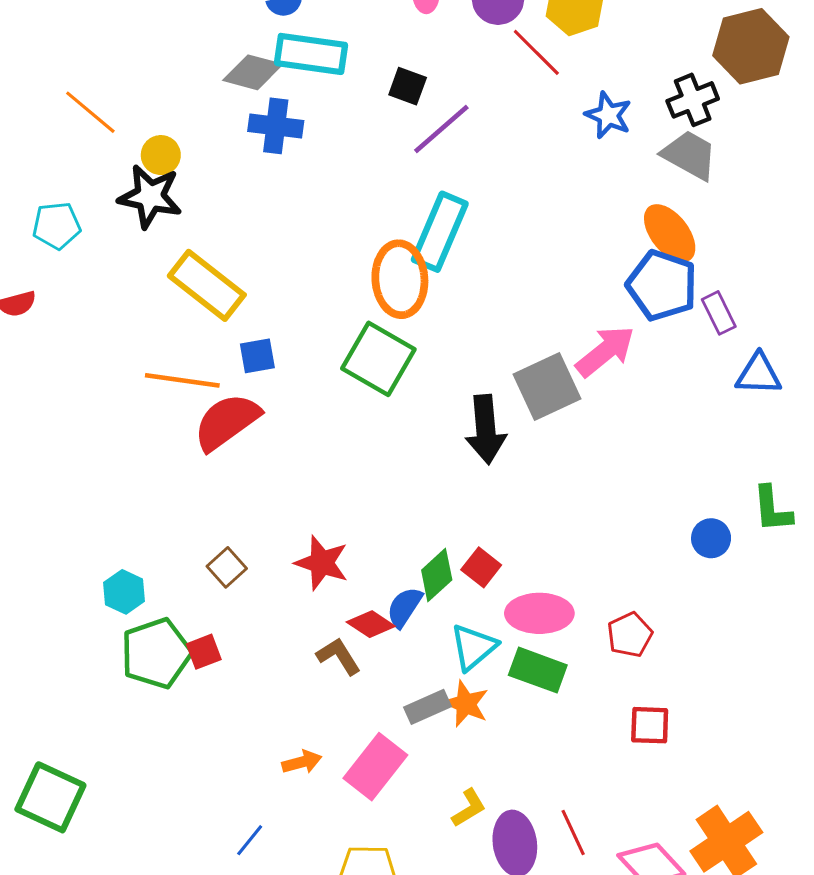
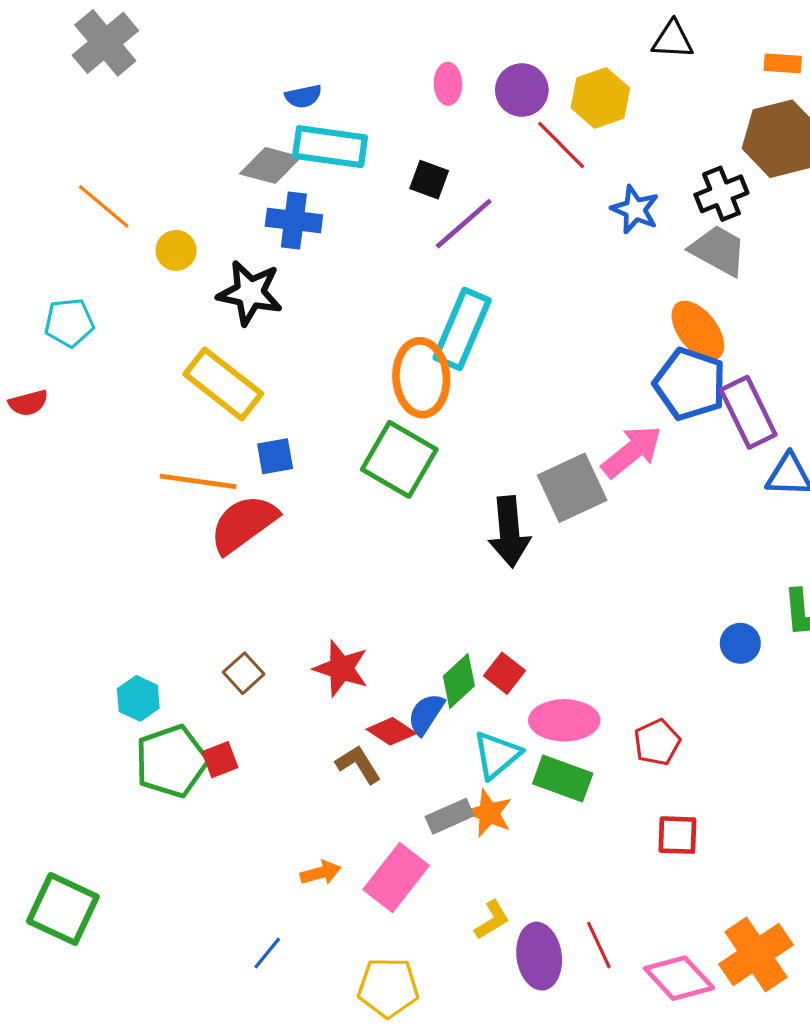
black star: (150, 196) -> (250, 293), moved
purple rectangle: (719, 313) -> (748, 412), size x1.6

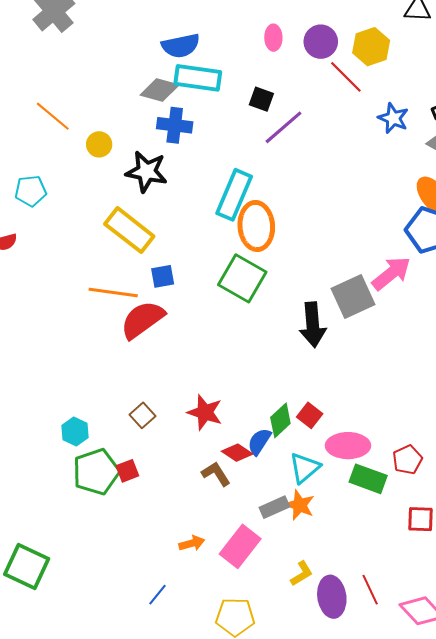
blue semicircle: (303, 96) -> (181, 46), size x1.6
cyan rectangle: (462, 329) -> (234, 195), moved
green rectangle: (563, 778) -> (368, 479), moved

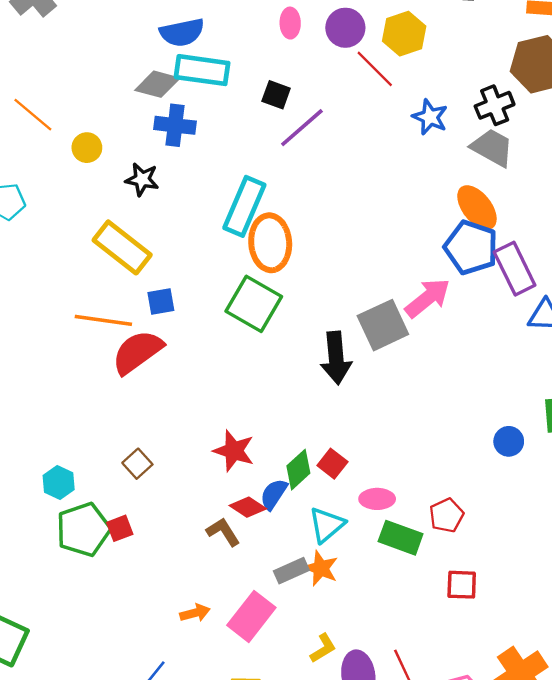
black star: (146, 172) -> (142, 179), size x0.7
red star: (205, 412) -> (234, 451), moved
pink ellipse: (348, 446) -> (377, 499), size x0.7

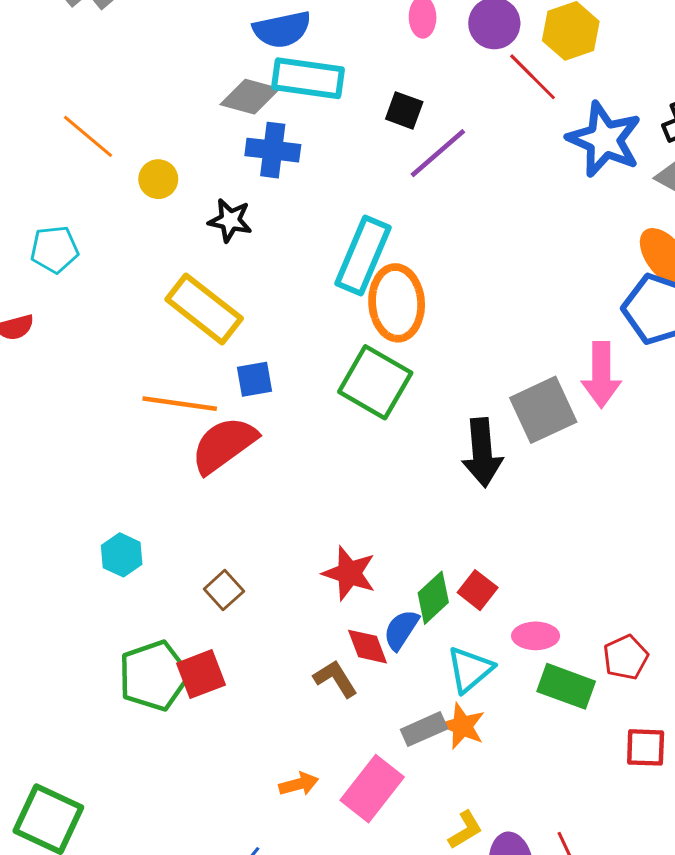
blue star: (430, 117) -> (604, 139), size x1.6
pink arrow: (428, 298) -> (601, 375), turned 129
cyan hexagon: (59, 482) -> (122, 555), moved
red diamond: (248, 507) -> (368, 647), turned 36
red square: (120, 528) -> (201, 674), size x1.4

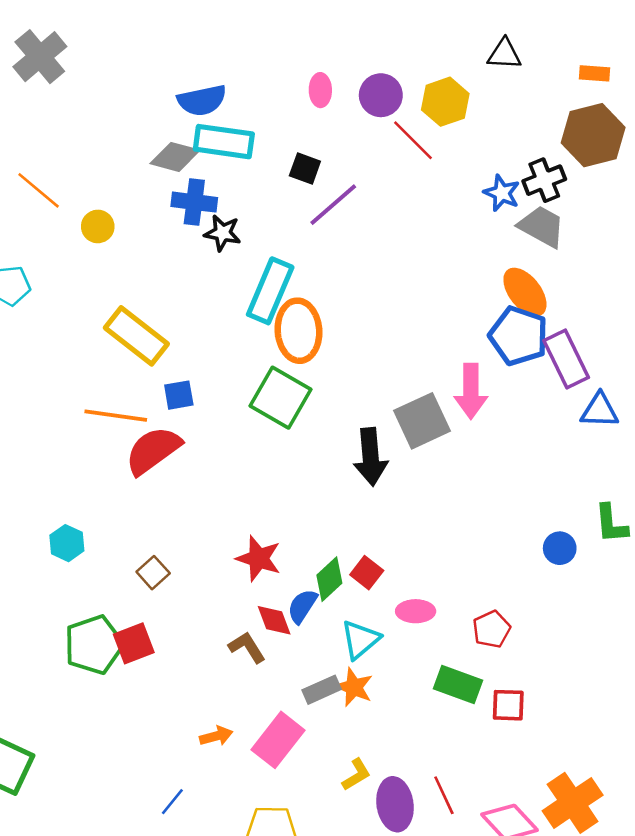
blue star: (604, 139) -> (502, 193), moved, size x0.6
black star: (230, 220) -> (223, 233), moved
green rectangle: (566, 686) -> (458, 685), moved

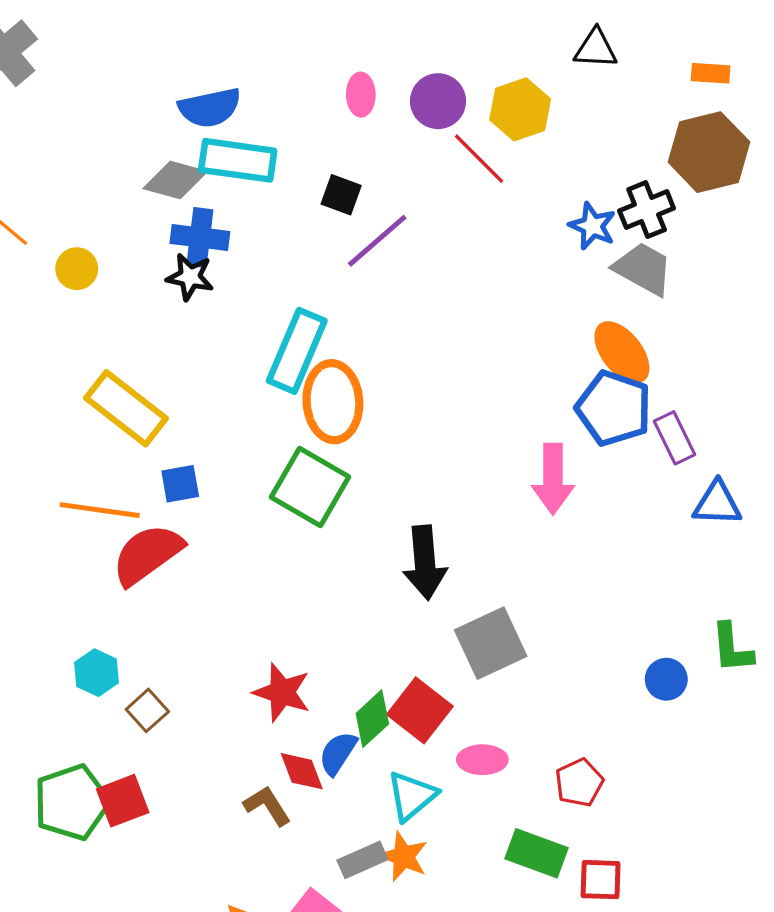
black star: (223, 233) -> (190, 277), moved
purple rectangle: (566, 359) -> (674, 438), size x0.7
gray square: (422, 421) -> (491, 643), moved
cyan hexagon: (67, 543) -> (96, 673), moved
red square: (367, 573) -> (420, 710), size x1.5

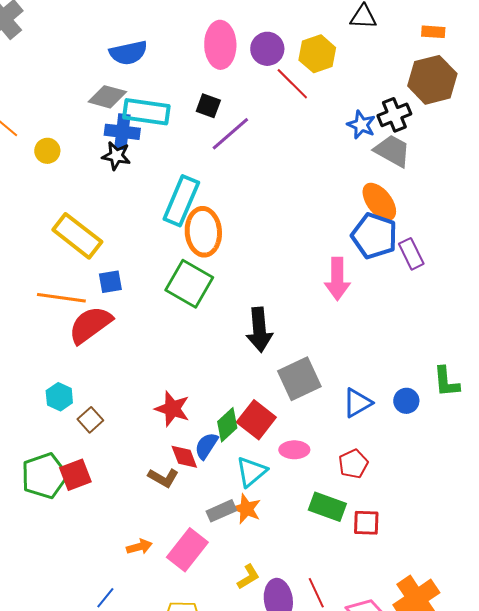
pink ellipse: (361, 95) -> (220, 45), size x1.8
cyan rectangle: (238, 160) -> (146, 112), moved
blue triangle: (717, 503) -> (357, 403), moved, turned -32
brown L-shape: (267, 806) -> (163, 478), turned 152

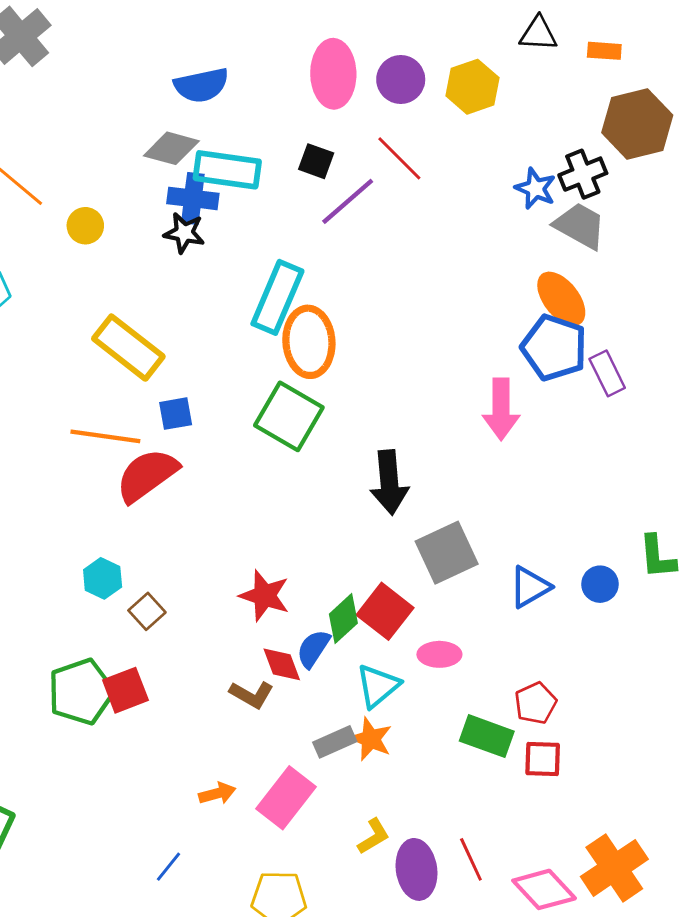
orange rectangle: (433, 32) -> (604, 51), moved
red line: (292, 84) -> (399, 158), moved
red pentagon: (353, 464) -> (535, 703), moved

